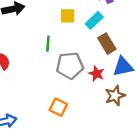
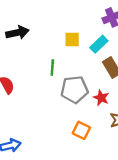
orange square: (58, 107) -> (81, 130), moved

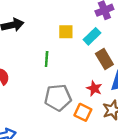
gray pentagon: (74, 90) -> (58, 98), moved
orange square: (81, 130) -> (83, 112), moved

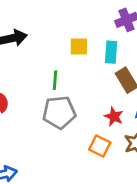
cyan rectangle: (92, 36) -> (111, 52), turned -42
gray pentagon: (58, 98) -> (59, 112), moved

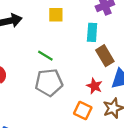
yellow square: (79, 47) -> (56, 15), moved
green line: (55, 80) -> (45, 56), turned -63

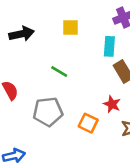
gray pentagon: (49, 82) -> (48, 112), moved
orange square: (83, 111) -> (88, 123), moved

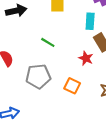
red star: (112, 104) -> (86, 58), moved

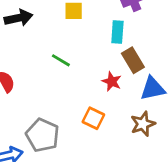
gray pentagon: (38, 76) -> (43, 135), moved, turned 30

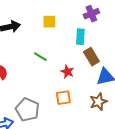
red star: (112, 81) -> (67, 72), moved
orange square: (93, 118) -> (63, 98), turned -35

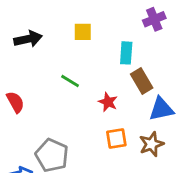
purple cross: (91, 14) -> (154, 19), moved
orange square: (63, 98) -> (116, 138), moved

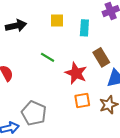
cyan rectangle: (126, 53) -> (84, 28), moved
red star: (108, 102) -> (76, 73), size x1.5

